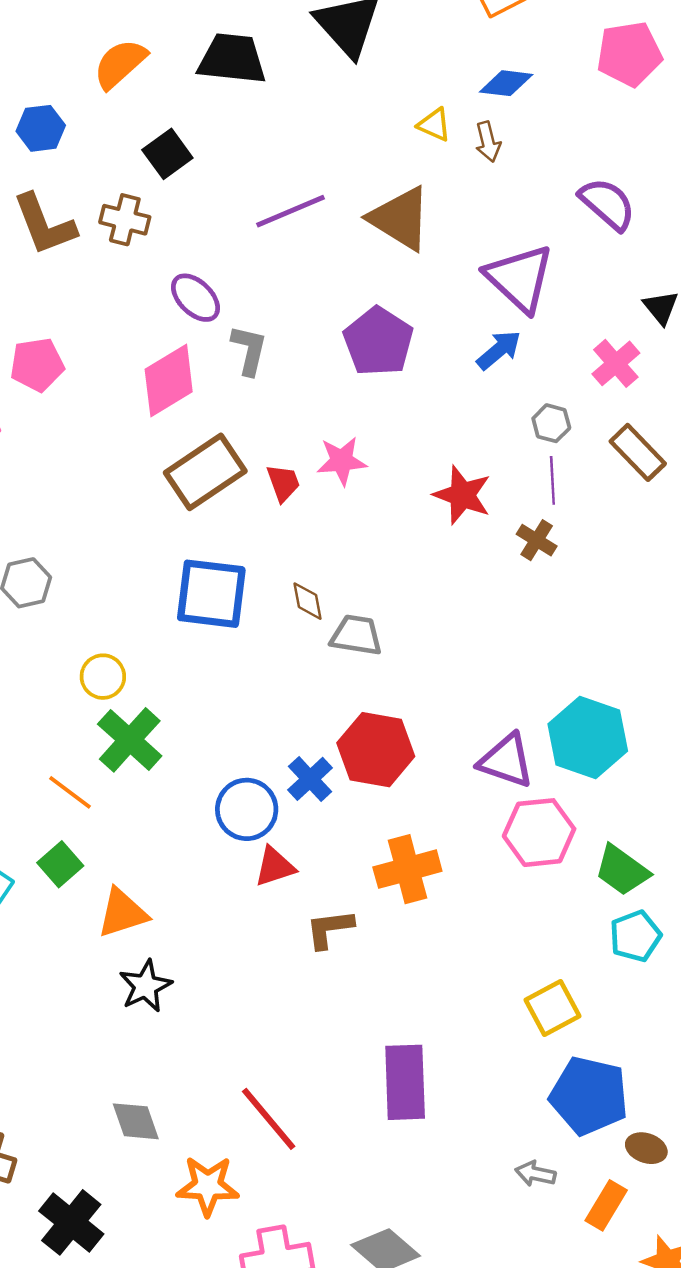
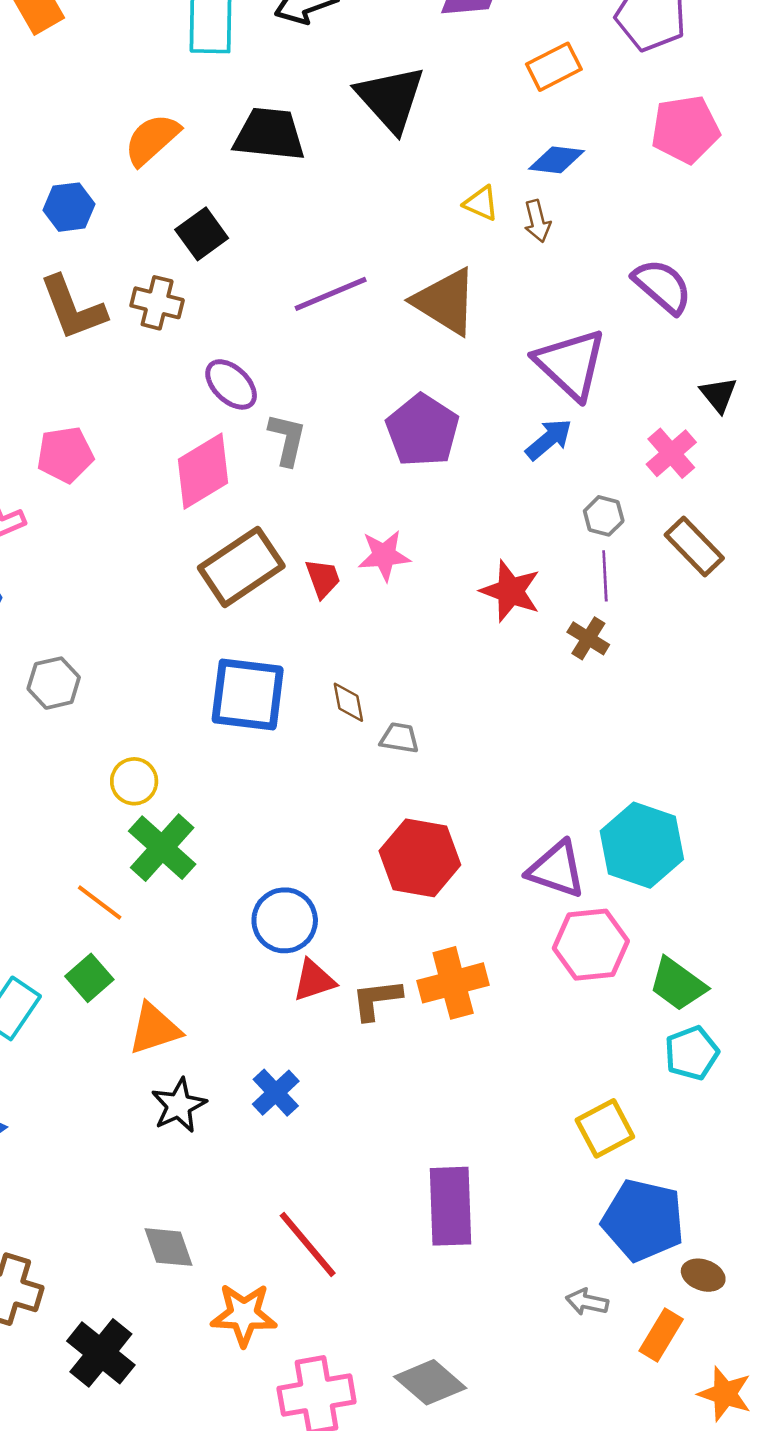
gray trapezoid: (356, 635) -> (399, 738), size x0.7
blue cross: (310, 779) -> (276, 1093), moved
brown L-shape: (330, 929) -> (377, 999), moved

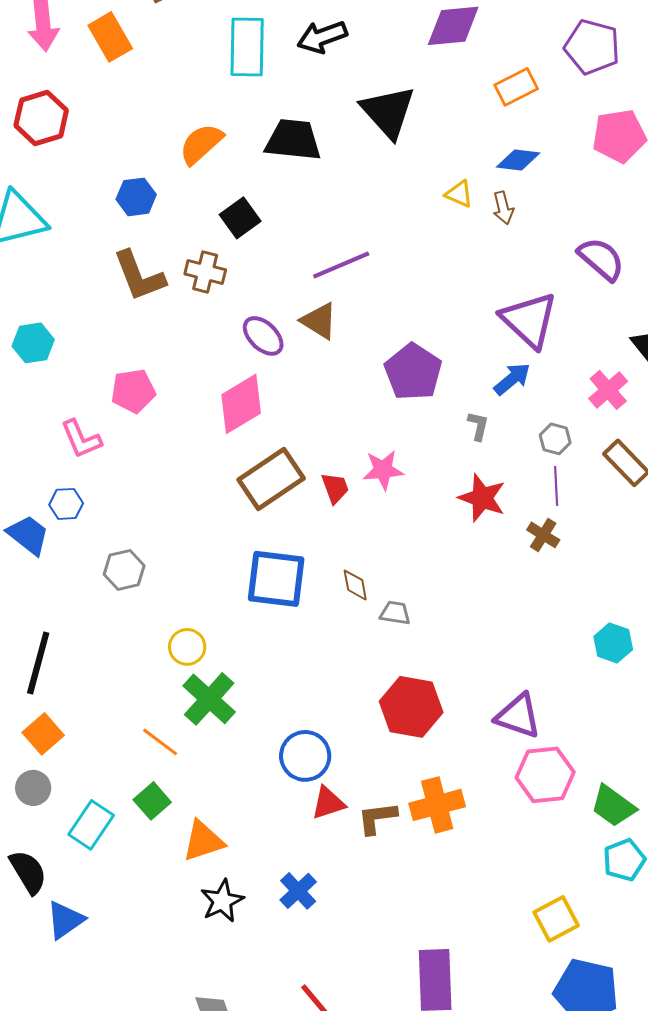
brown triangle: (445, 302) -> (319, 321), moved, size x0.7
gray L-shape: (287, 439) -> (478, 426), moved, size x0.7
cyan hexagon: (642, 845) -> (613, 643), moved, size x0.6

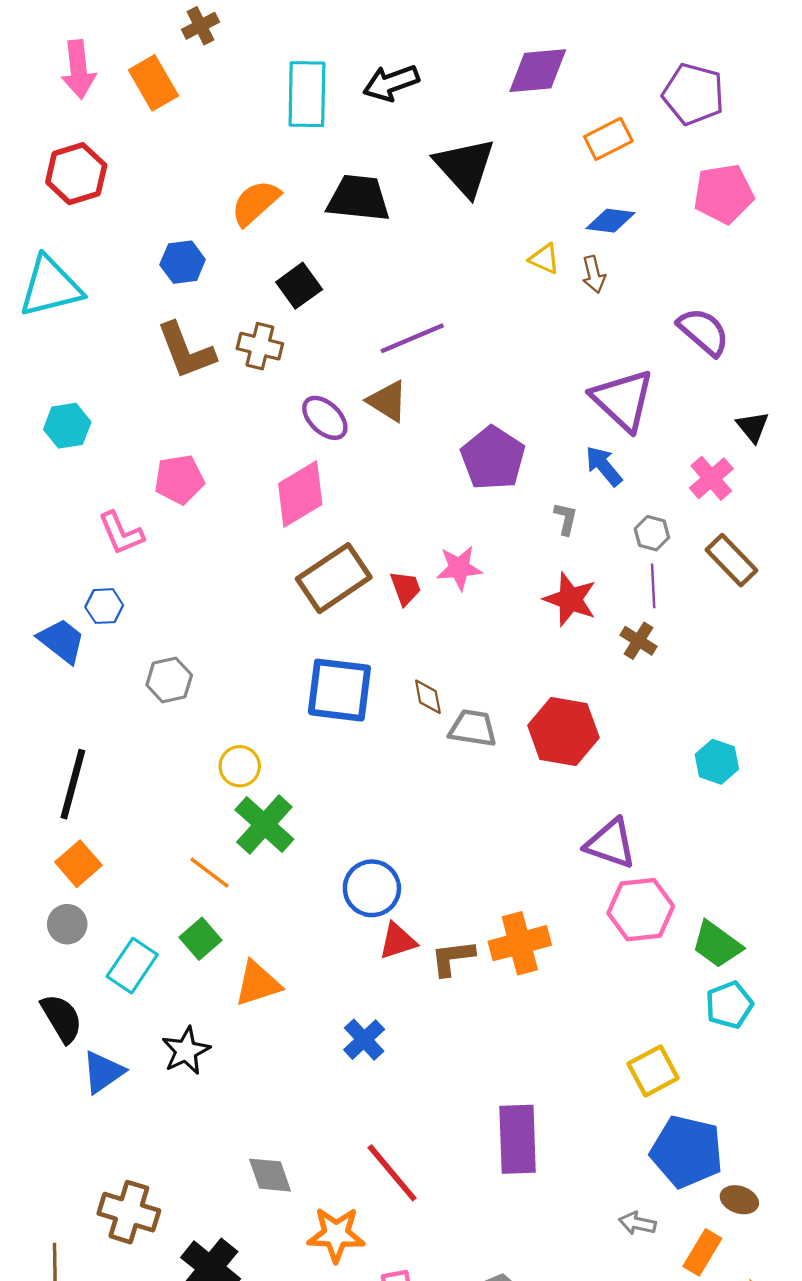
blue arrow: (512, 379) -> (604, 466), turned -90
gray trapezoid: (395, 613) -> (473, 728), size x1.4
red hexagon: (411, 707) -> (563, 731), moved
black star: (222, 901) -> (186, 1051), moved

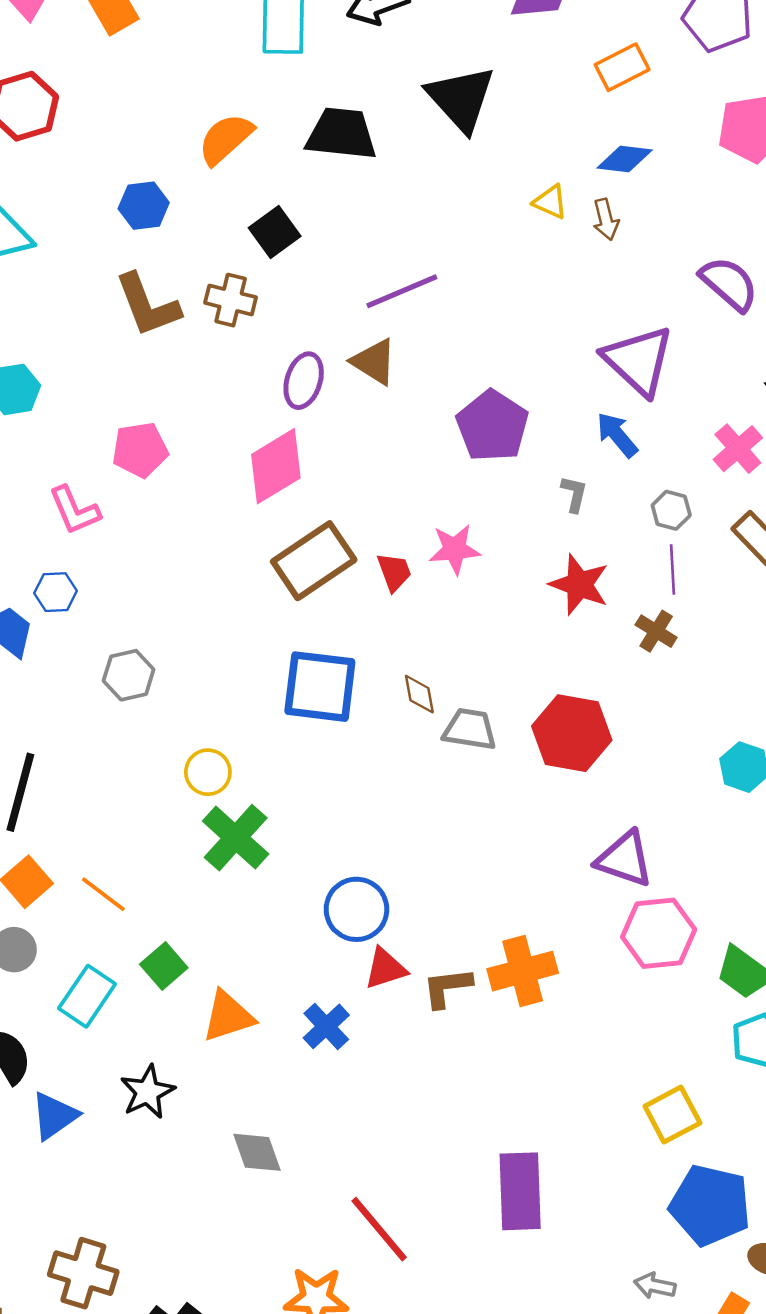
purple ellipse: (325, 418) -> (304, 381), turned 63
orange line: (209, 873) -> (103, 894), moved
blue cross: (364, 1040) -> (326, 1026), moved
gray diamond: (270, 1175) -> (257, 1152), moved

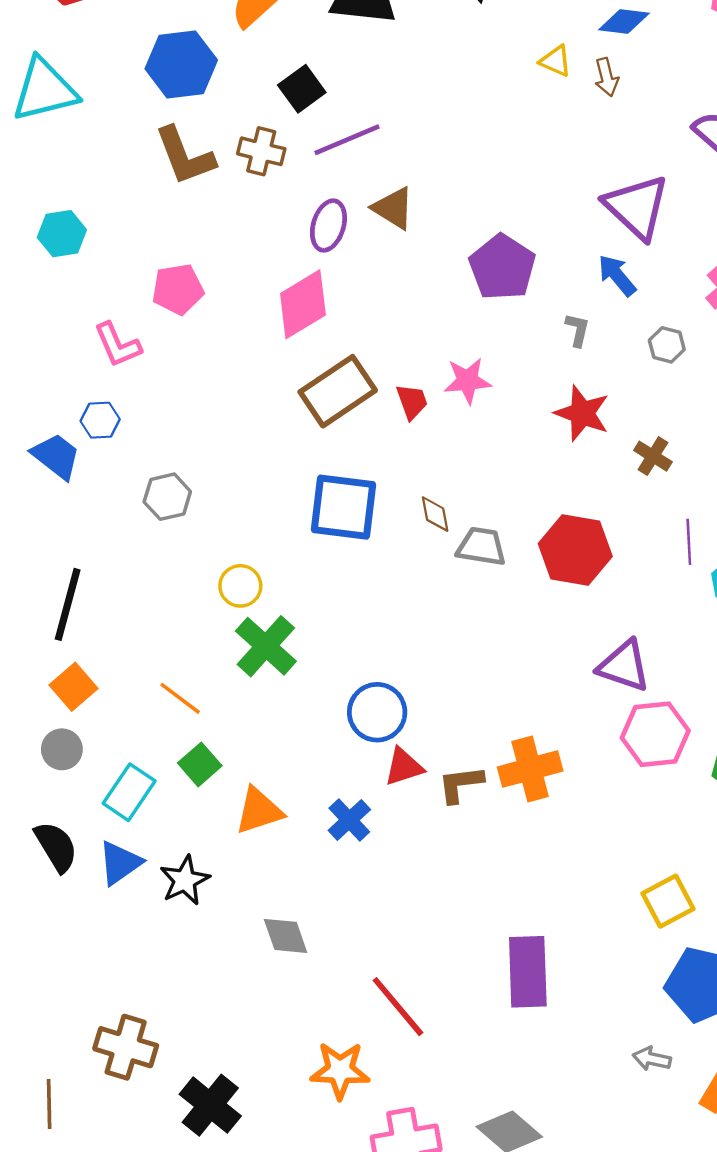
blue hexagon: (144, 206) -> (181, 64), size x1.5
purple line: (402, 291) -> (347, 140), moved
purple line: (672, 569) -> (689, 542), moved
orange line: (103, 894) -> (180, 698), moved
blue triangle: (54, 1116) -> (120, 863), moved

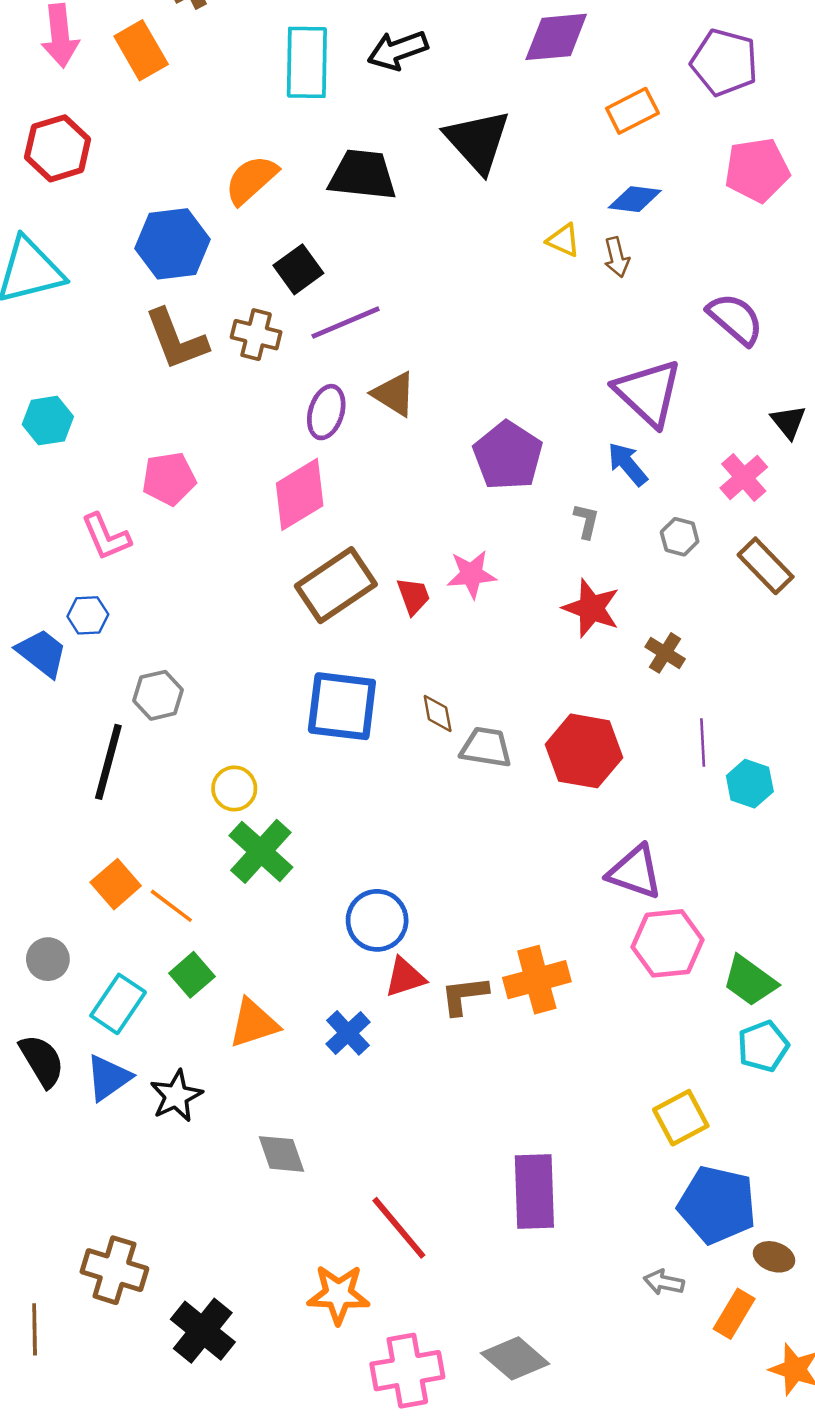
black line: (68, 604) -> (108, 762), moved
orange square: (73, 687) -> (116, 884), moved

